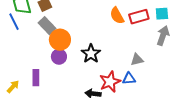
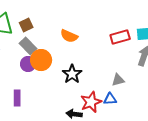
orange semicircle: (117, 16) -> (69, 36), moved, turned -36
purple circle: (59, 57) -> (28, 64), moved

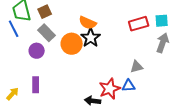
orange circle: (41, 60) -> (72, 44), moved
purple circle: (28, 64) -> (37, 51), moved
black star: (72, 74) -> (91, 38), moved

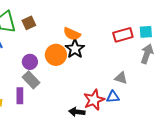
gray rectangle: (47, 33) -> (31, 80), moved
purple circle: (37, 51) -> (30, 62), moved
gray triangle: (137, 67) -> (121, 78), turned 32

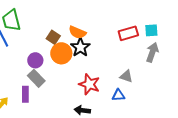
brown square: (29, 23) -> (53, 37), moved, turned -32
red star: (94, 100) -> (89, 84), moved, turned -30

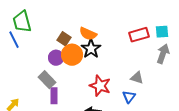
purple circle: (35, 60) -> (56, 58), moved
purple rectangle: (25, 94) -> (54, 96), moved
blue triangle: (118, 95) -> (129, 97), turned -48

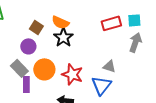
orange circle: (72, 55) -> (44, 69), moved
blue triangle: (129, 97) -> (101, 85), size x1.5

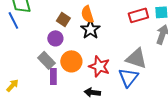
orange semicircle: (60, 22) -> (87, 14), turned 48
gray triangle: (109, 66) -> (136, 58), size x1.6

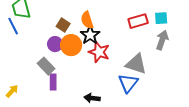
orange circle: (71, 61) -> (71, 45), moved
red star: (99, 66) -> (99, 52), moved

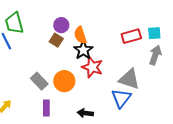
purple circle: (55, 44) -> (61, 25), moved
orange circle: (71, 45) -> (64, 81), moved
purple rectangle: (53, 82) -> (46, 108), moved

